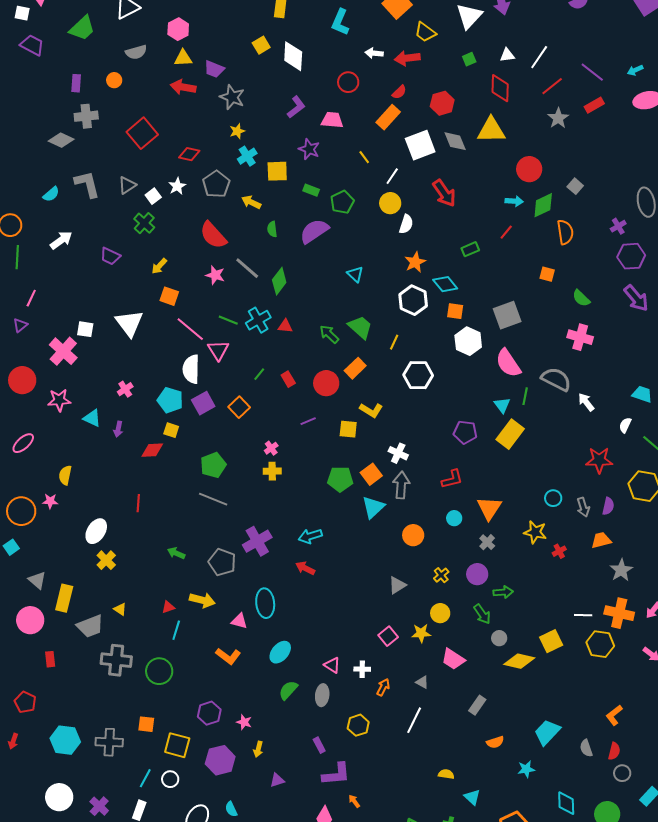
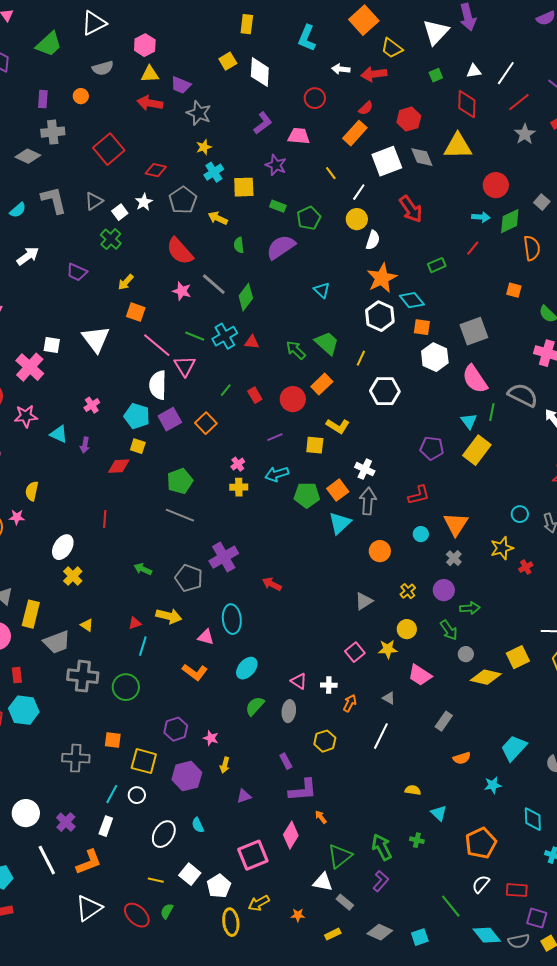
orange star: (415, 262) -> (382, 278), size x1.4
yellow star: (535, 532) -> (502, 548), turned -30
cyan arrow: (310, 536) -> (277, 474), moved
cyan hexagon: (65, 740) -> (24, 710), moved

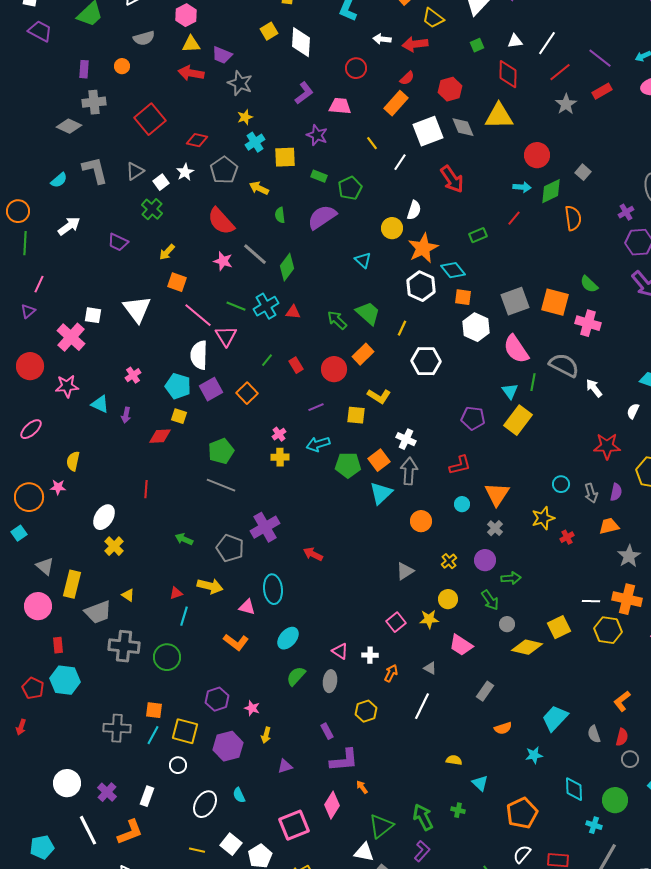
yellow circle: (357, 219) -> (392, 228), moved
orange square: (514, 290) -> (555, 302), moved, size x1.8
cyan line: (112, 794) -> (153, 735), moved

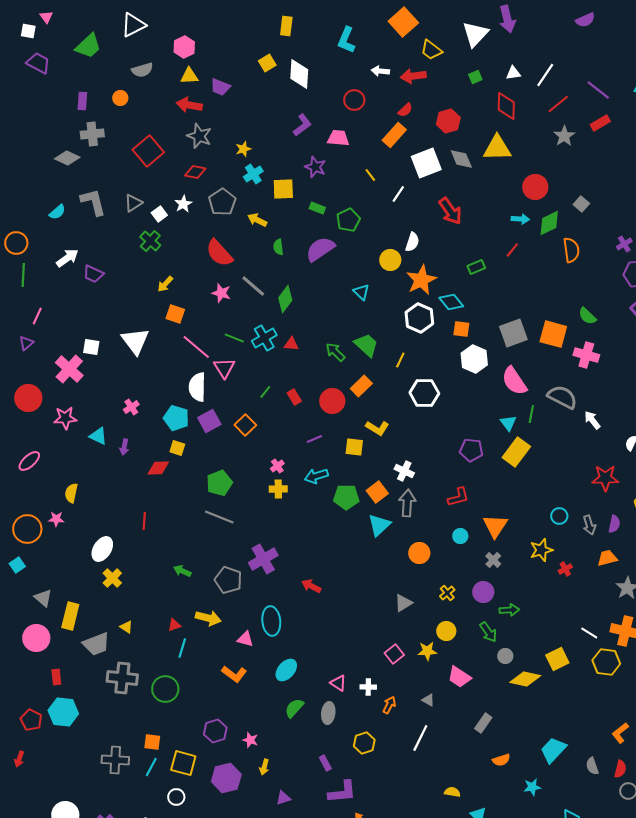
gray star: (240, 83) -> (199, 136), moved
purple trapezoid: (118, 242) -> (93, 274), moved
white line: (591, 601) -> (589, 633), turned 30

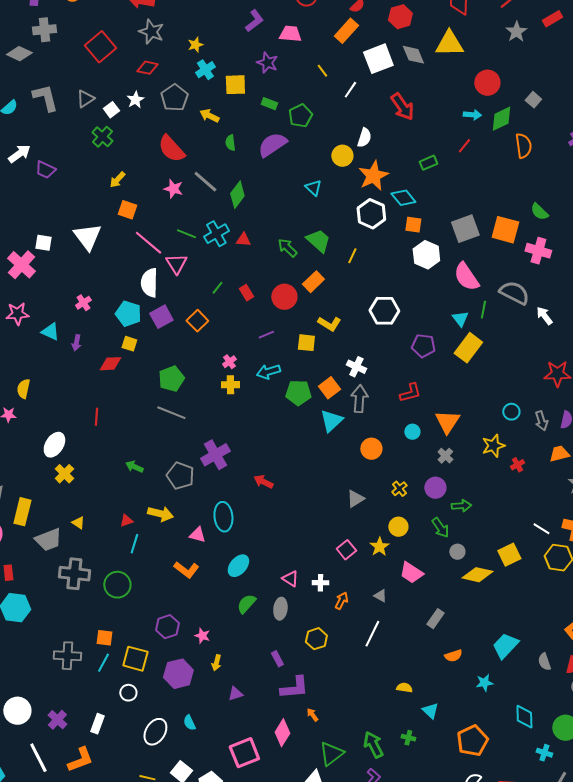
white hexagon: (424, 393) -> (384, 311), moved
yellow star: (427, 651) -> (379, 547), turned -30

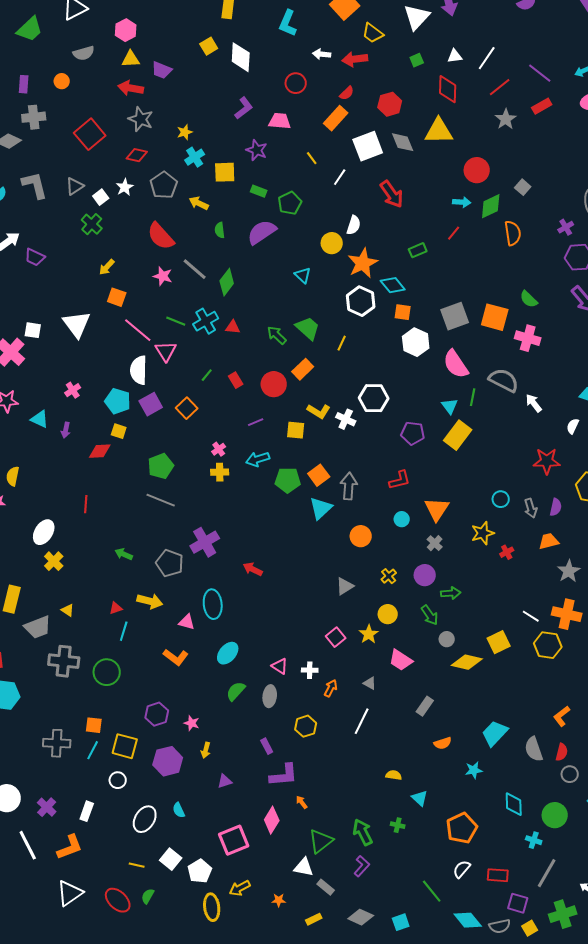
white cross: (356, 367) -> (346, 419), moved
gray semicircle: (544, 662) -> (534, 749), size x1.4

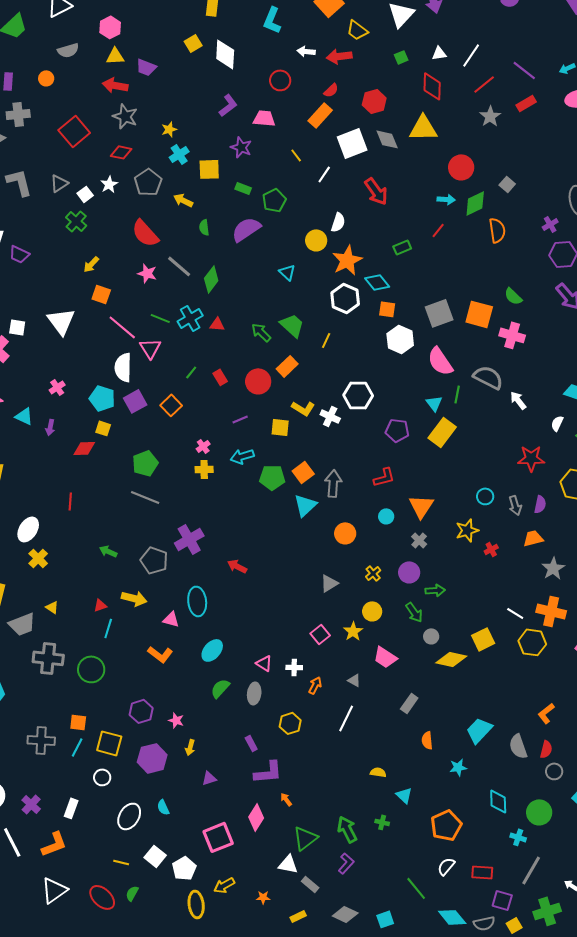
orange semicircle: (443, 743) -> (427, 740), turned 102

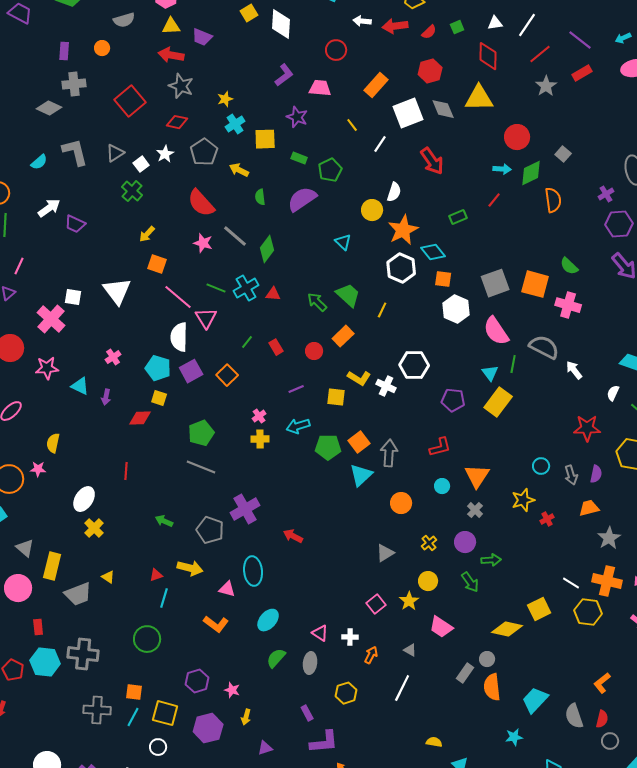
red semicircle: (331, 90) -> (429, 32), moved
red circle: (258, 381) -> (314, 351), size x0.7
gray circle: (431, 636) -> (487, 659), moved
gray cross: (48, 658) -> (83, 654), moved
orange semicircle: (427, 740) -> (492, 687), moved, size x1.5

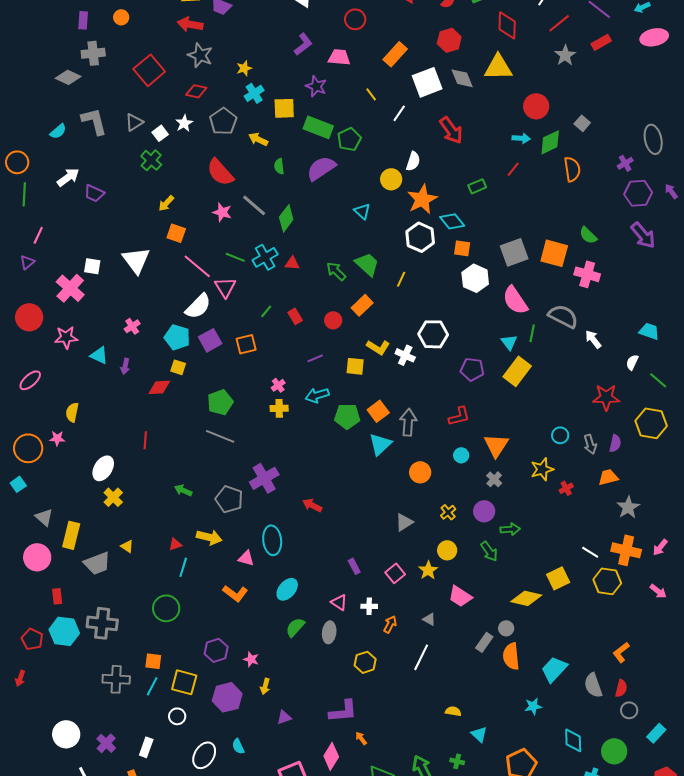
green rectangle: (299, 158) -> (318, 127), size x1.8
white semicircle: (179, 337) -> (198, 306), turned -136
orange square: (227, 375) -> (246, 344), turned 30
purple rectangle: (307, 713) -> (354, 566), moved

